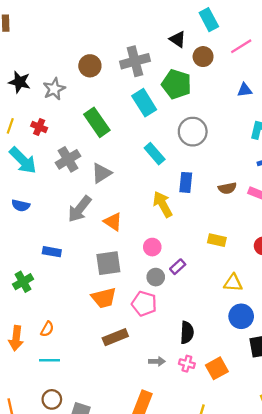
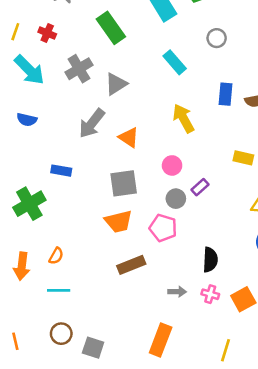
gray circle: (193, 132) -> (217, 38), size x0.6
blue rectangle: (186, 182) -> (226, 94), moved
green cross: (23, 282) -> (29, 204), size x1.4

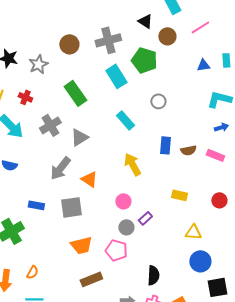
gray square: (124, 183) -> (71, 207), moved

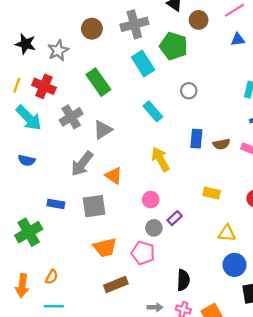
blue triangle: (203, 65) -> (238, 40), moved
red cross: (25, 97) -> (44, 86), size x1.5

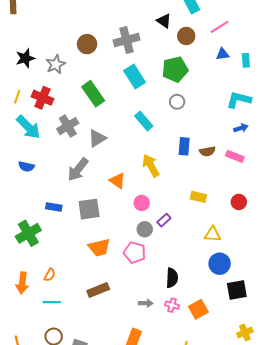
black star: (25, 44) -> (25, 58), turned -30
green pentagon: (174, 46) -> (175, 69), moved, turned -30
orange triangle: (114, 176) -> (117, 181), moved
brown rectangle: (116, 284) -> (98, 290), moved

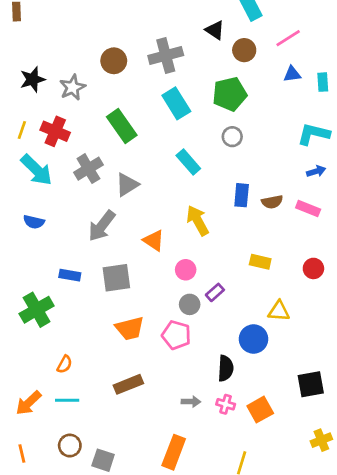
blue circle: (220, 264) -> (254, 339), moved
orange arrow: (22, 283) -> (29, 403), moved, turned 40

